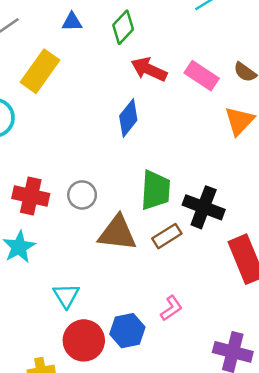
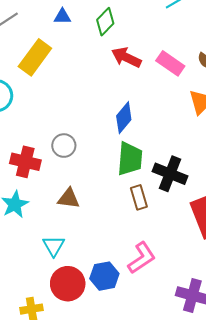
blue diamond: (128, 118) -> (124, 118), moved
gray circle: (82, 195) -> (64, 146), moved
brown triangle: (117, 233) -> (69, 198), moved, size x0.7
brown rectangle: (167, 236) -> (139, 197), turned -75
pink L-shape: (171, 308) -> (142, 258), size x1.5

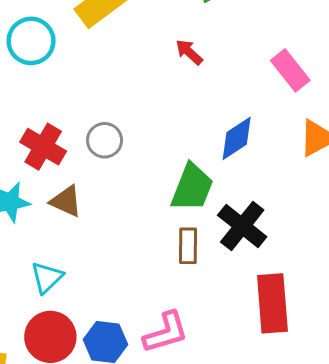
red arrow: (126, 57) -> (189, 52), moved, size x0.7
blue diamond: (124, 118) -> (237, 138), moved
brown triangle: (69, 198) -> (66, 201), moved

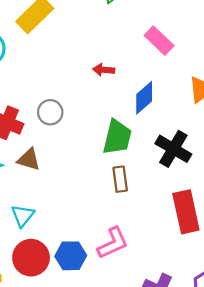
red arrow: (189, 52) -> (104, 70), moved, turned -30
pink rectangle: (290, 70) -> (159, 41), moved
black cross: (242, 226) -> (173, 149), moved

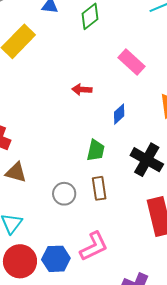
blue diamond: (144, 98) -> (119, 114), size x0.7
gray circle: (50, 112) -> (64, 194), moved
green trapezoid: (117, 137) -> (96, 150), size x0.7

